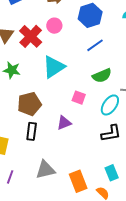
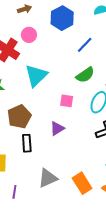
blue line: (95, 45) -> (85, 45), moved

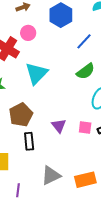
pink square: (67, 101) -> (85, 128), moved
purple triangle: (57, 128) -> (59, 126), turned -35
orange rectangle: (82, 183) -> (85, 180), turned -70

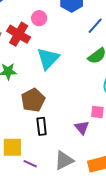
purple triangle: (59, 126) -> (82, 128), moved
purple line: (18, 190) -> (30, 164), moved, turned -72

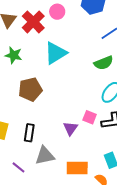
black rectangle: (42, 126) -> (29, 133), moved
purple line: (30, 164) -> (19, 167), moved

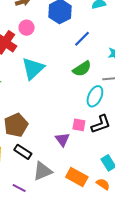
brown pentagon: (30, 89) -> (16, 125), moved
black rectangle: (29, 133) -> (23, 152), turned -54
orange rectangle: (77, 168) -> (77, 177), turned 40

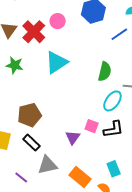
blue line: (82, 39) -> (119, 34), moved
green semicircle: (82, 69) -> (105, 71), turned -54

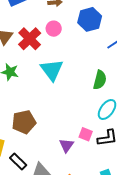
cyan triangle: (56, 62) -> (52, 70), turned -35
black rectangle: (32, 143) -> (18, 162), moved

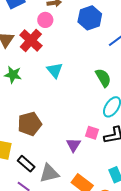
pink circle: (54, 29) -> (45, 20), moved
cyan triangle: (52, 70) -> (55, 70), size x0.7
green semicircle: (100, 80) -> (103, 78), turned -42

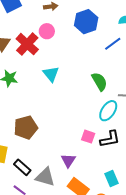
pink circle: (45, 20) -> (47, 31), moved
purple triangle: (74, 145) -> (68, 160), moved
gray triangle: (49, 173) -> (45, 177), turned 30

